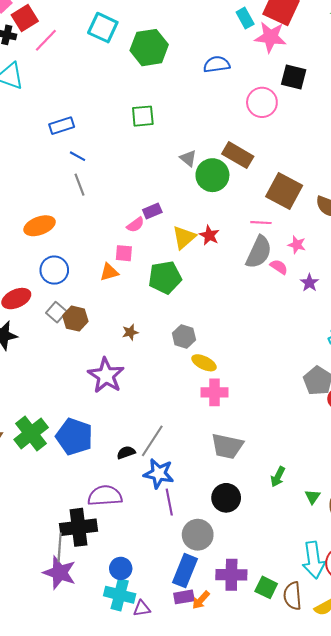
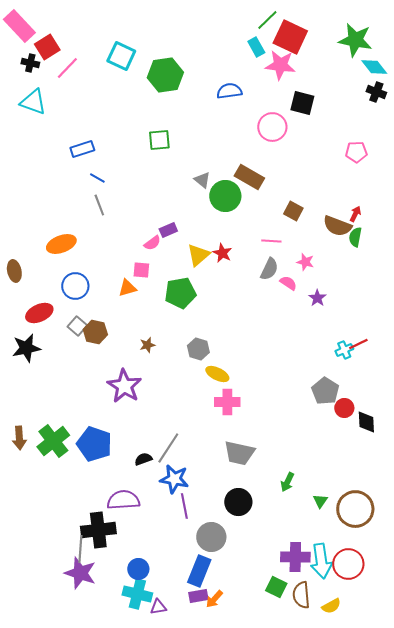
brown square: (284, 191) -> (293, 211), size x0.6
gray semicircle: (259, 252) -> (269, 269), size x0.7
purple cross: (231, 575) -> (295, 557), moved

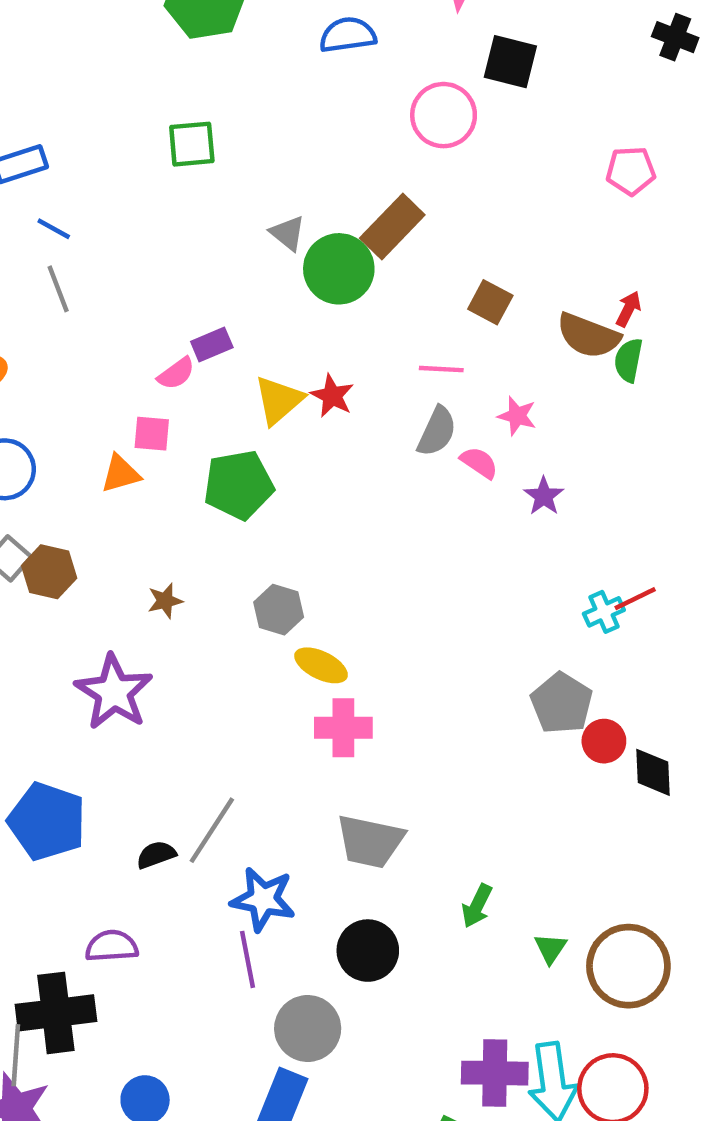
brown rectangle: (249, 177) -> (392, 226), turned -76
blue star: (174, 479) -> (263, 899), moved
purple semicircle: (123, 500) -> (112, 946), size x0.7

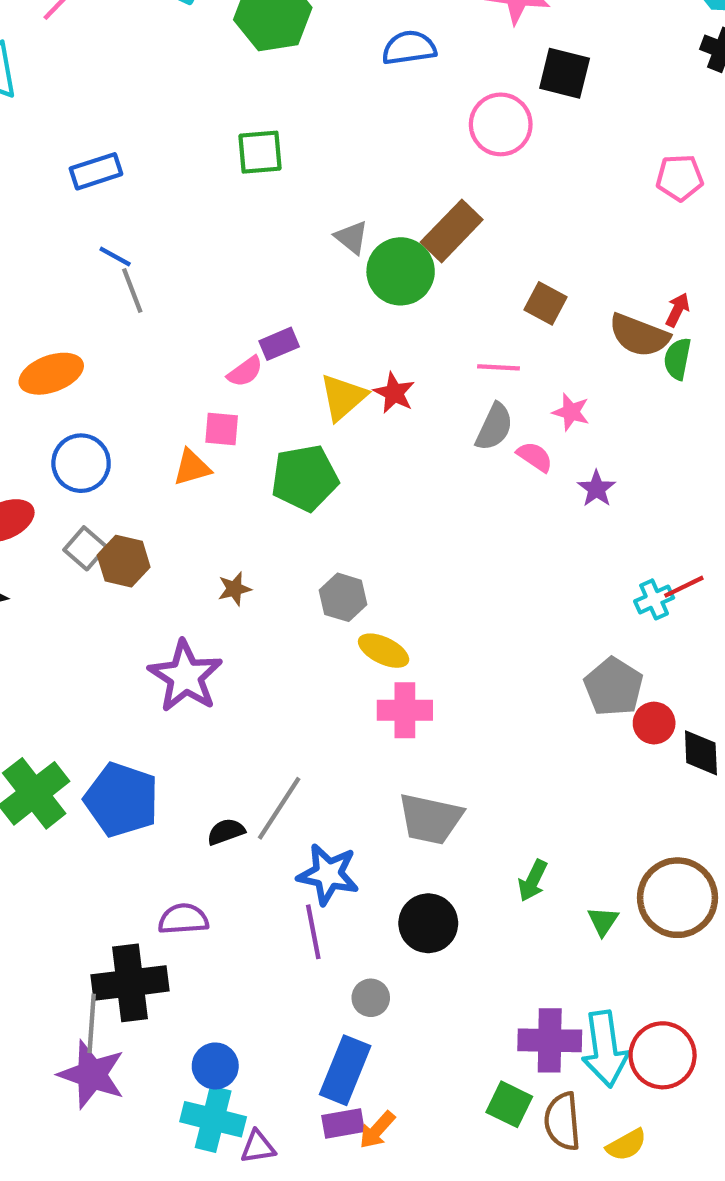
blue line: (54, 229) -> (115, 257), moved
brown circle: (628, 966) -> (677, 898), moved
gray circle: (308, 1028) -> (371, 998), size x0.6

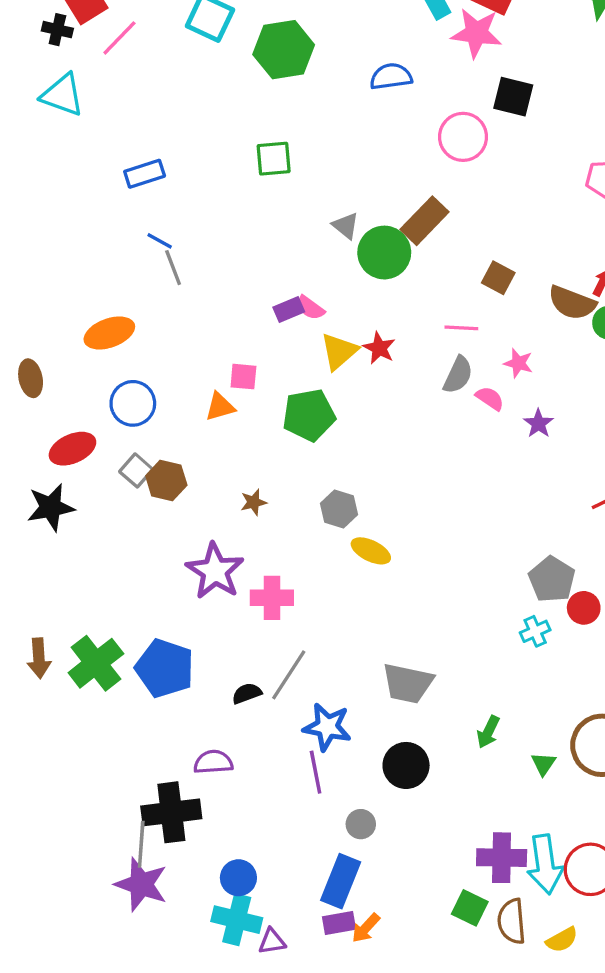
pink semicircle: (245, 372) -> (310, 308), moved, turned 72
cyan cross: (654, 599) -> (535, 631), moved
pink cross: (405, 710) -> (272, 598), moved

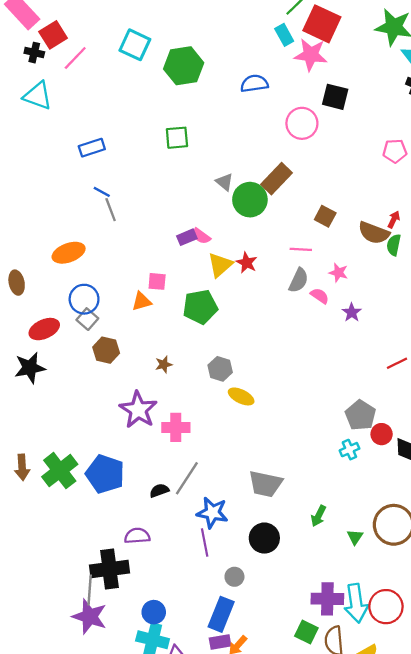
gray square: (136, 470) -> (87, 319), moved

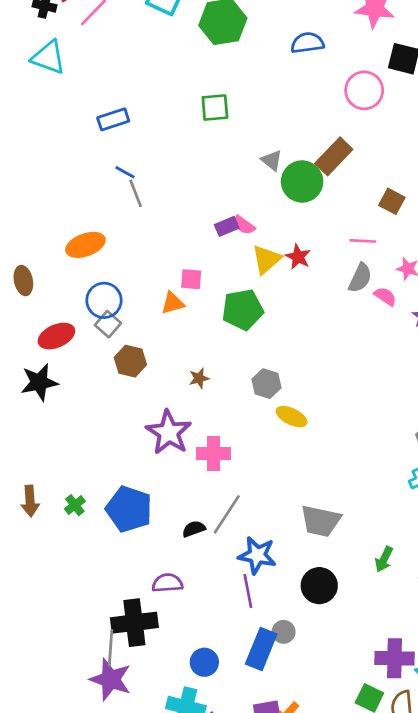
green cross: (60, 471) -> (75, 505), size x0.5
blue circle: (154, 612) -> (204, 662), moved
blue rectangle: (221, 614) -> (261, 649), moved

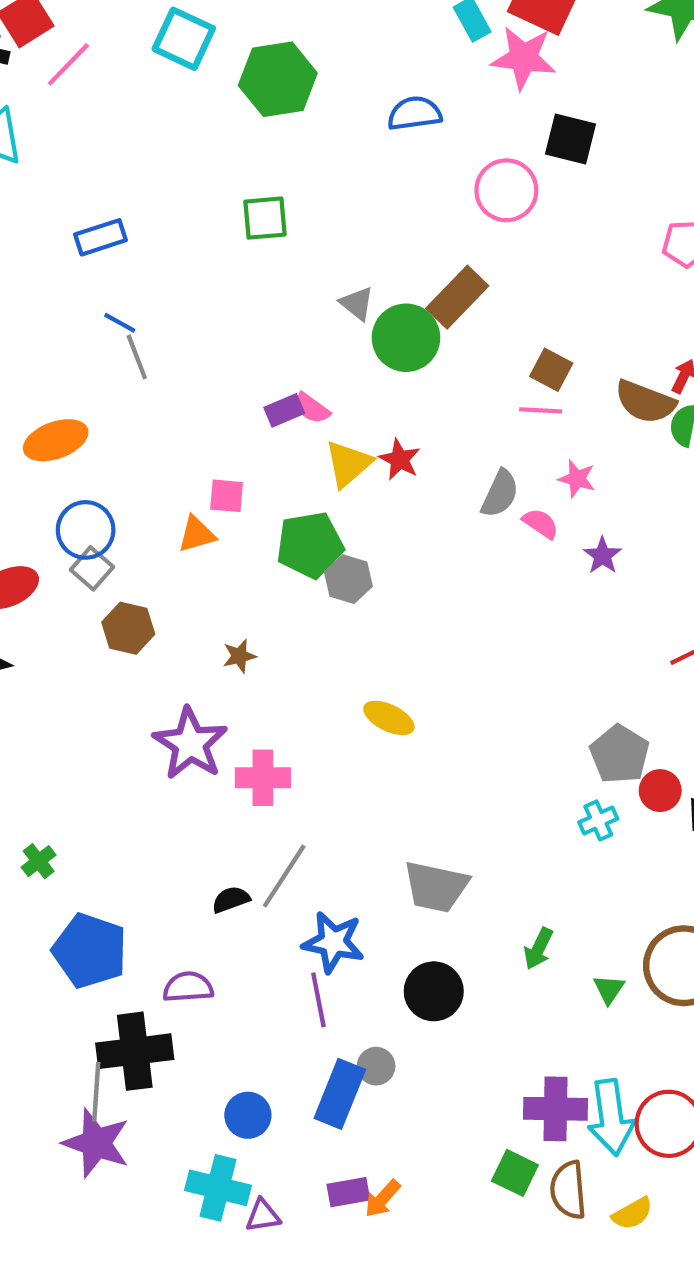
pink line: (363, 241) -> (541, 410), moved
gray hexagon: (266, 384) -> (348, 579), moved
blue pentagon: (129, 509) -> (90, 951), moved

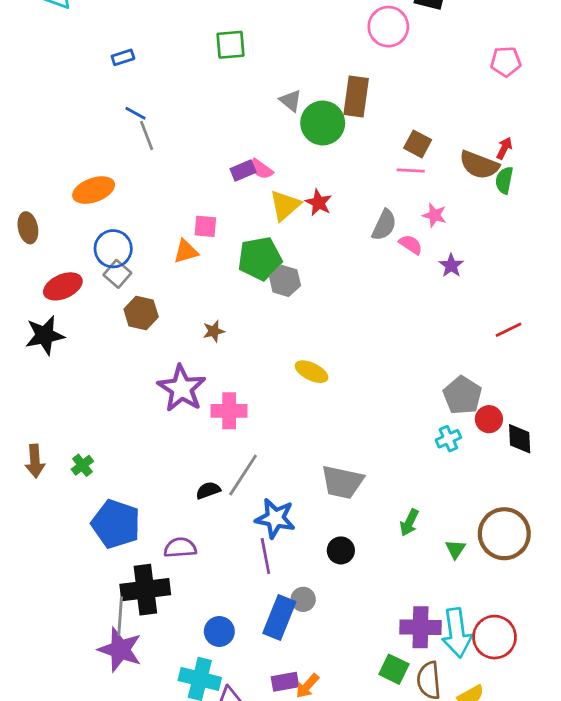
blue rectangle: (101, 237) -> (123, 57), size x0.7
brown rectangle: (457, 297) -> (356, 96), turned -36
black circle: (434, 991) -> (341, 550), size x0.7

